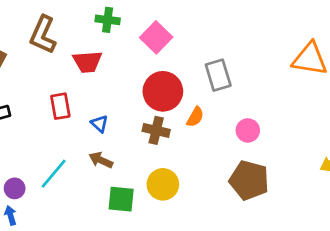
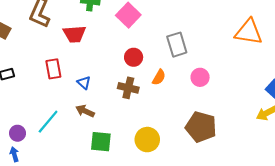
red circle: (163, 91) -> (134, 57), size x0.6
pink circle: (248, 130) -> (200, 77), moved
yellow circle: (163, 184) -> (147, 140), moved

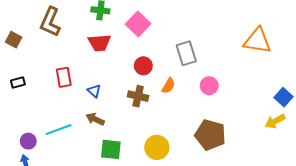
red trapezoid: (74, 34) -> (99, 43), moved
cyan line: (48, 122) -> (59, 130), turned 30

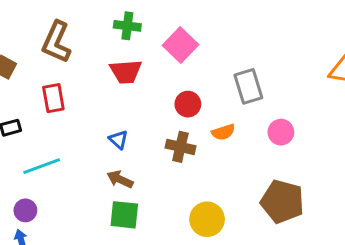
red rectangle: (64, 77) -> (53, 98), moved
orange semicircle: (168, 86) -> (223, 132), turned 42
cyan line: (59, 130) -> (42, 166), moved
green square: (111, 149) -> (124, 215), moved

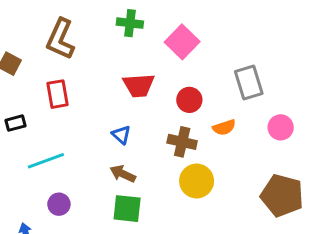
red trapezoid: (126, 72) -> (139, 85), moved
purple circle: (25, 210) -> (59, 204), moved
yellow circle: (207, 219) -> (197, 181), moved

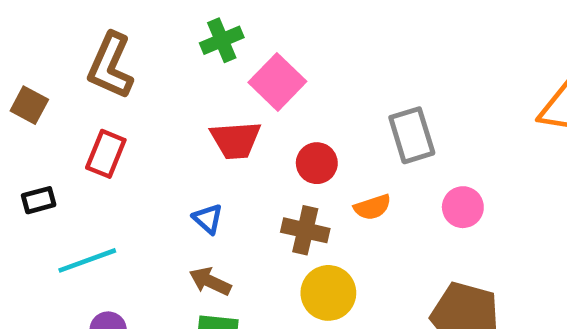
green cross: (130, 23) -> (222, 40), turned -30
pink square: (182, 42) -> (277, 82), moved
red rectangle: (58, 94) -> (106, 154), turned 32

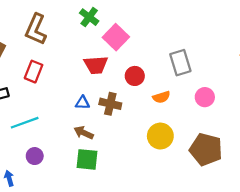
green cross: (222, 40) -> (89, 17), turned -30
blue triangle: (208, 219) -> (82, 103), turned -40
brown cross: (305, 230) -> (110, 104), moved
yellow circle: (328, 293) -> (160, 136), moved

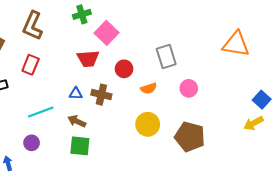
green cross: (89, 17) -> (82, 14), turned 36
cyan line: (25, 123) -> (41, 112), moved

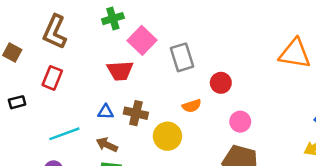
gray rectangle: (166, 56) -> (182, 57), moved
red circle: (124, 69) -> (221, 83), moved
pink circle: (189, 88) -> (240, 122), moved
yellow circle: (148, 124) -> (167, 136), moved

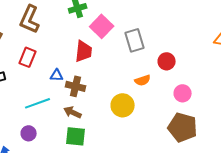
red trapezoid: (120, 71) -> (84, 51), turned -80
blue triangle: (106, 112) -> (57, 75), moved
brown cross: (136, 113) -> (76, 86), moved

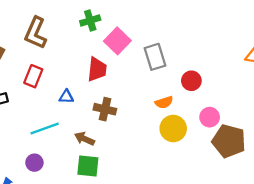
brown cross: (76, 86) -> (105, 109), moved
yellow circle: (123, 105) -> (173, 129), moved
brown pentagon: (183, 127) -> (229, 141), moved

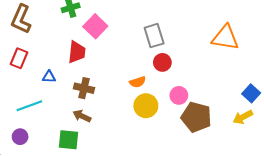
gray rectangle: (155, 57) -> (154, 36), moved
brown arrow: (84, 139) -> (82, 116), moved

